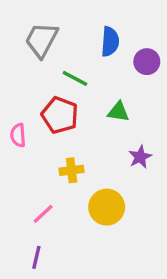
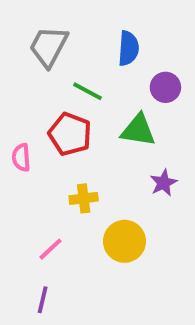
purple circle: (147, 62) -> (165, 87), moved
green triangle: (118, 112) -> (138, 130), size x1.4

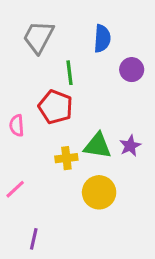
green line: (87, 91) -> (70, 73), turned 55
green triangle: (138, 130) -> (97, 146), moved
pink line: (50, 249) -> (15, 189), moved

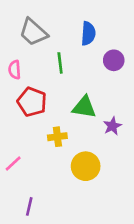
gray trapezoid: (38, 37) -> (33, 32), turned -76
red pentagon: (56, 107) -> (32, 102), moved
pink semicircle: (17, 126) -> (15, 70), moved
green triangle: (97, 146) -> (84, 107), moved

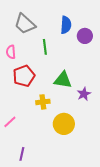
purple circle: (114, 60) -> (85, 36), moved
red pentagon: (32, 102) -> (24, 76), turned 30

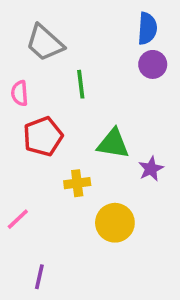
blue semicircle: (66, 25) -> (147, 28), moved

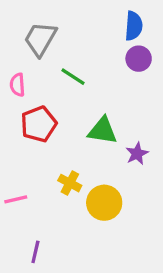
gray trapezoid: (45, 43) -> (40, 39), turned 78
green line: (81, 84) -> (73, 77), turned -50
yellow cross: (77, 183) -> (70, 183), moved, turned 35
pink line: (18, 219) -> (16, 199), turned 30

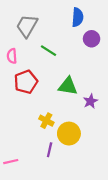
blue semicircle: (134, 26) -> (78, 17), moved
pink line: (16, 199) -> (11, 162), moved
purple line: (35, 252) -> (50, 150), moved

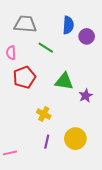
blue semicircle: (78, 17) -> (68, 25), moved
gray trapezoid: (27, 26) -> (25, 24), turned 65
yellow circle: (69, 134) -> (75, 139), moved

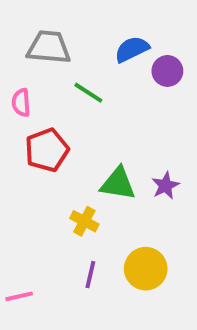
blue semicircle: (68, 25) -> (132, 49), turned -120
green triangle: (64, 81) -> (118, 184), moved

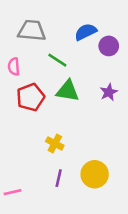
green triangle: (118, 184) -> (68, 91), moved
purple star: (165, 186) -> (109, 92), moved

